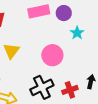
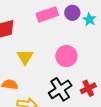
cyan star: (77, 33) -> (89, 19), moved

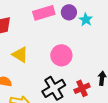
yellow triangle: (25, 57) -> (20, 55), turned -30

